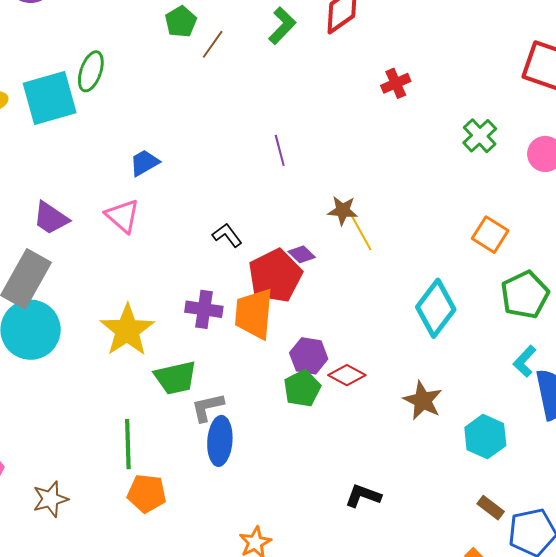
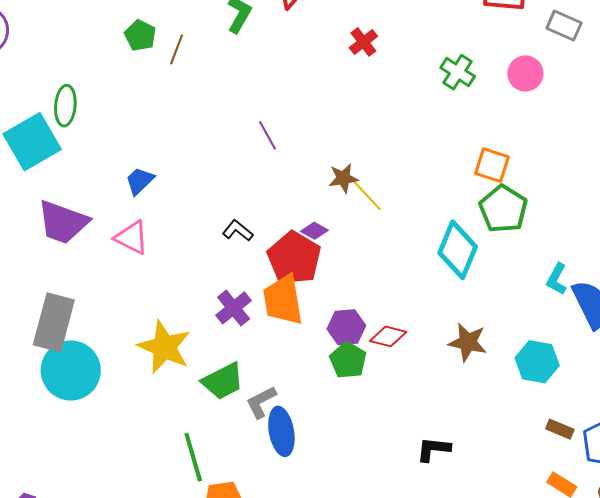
purple trapezoid: (51, 218) -> (63, 222), moved, size x1.4
green pentagon: (525, 295) -> (503, 209), moved
purple cross: (204, 309) -> (234, 308), turned -33

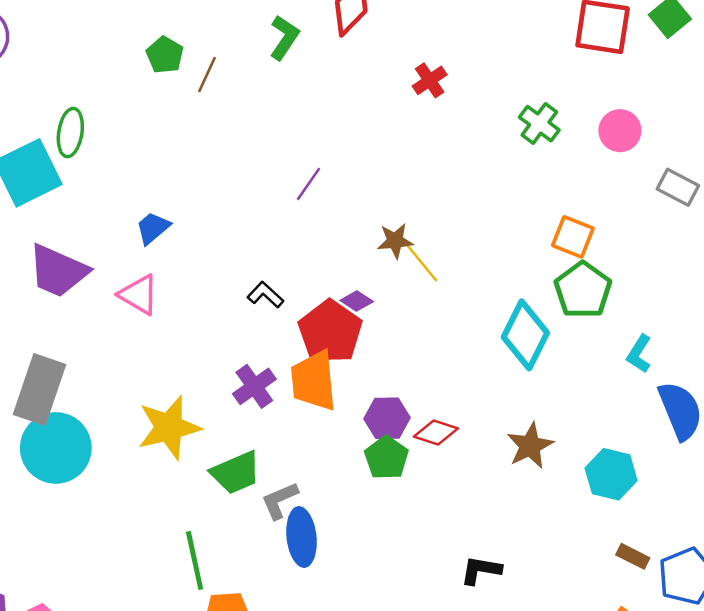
gray rectangle: (564, 26) -> (678, 187), moved
purple line: (268, 135) -> (308, 184), turned 60
cyan L-shape: (557, 279) -> (639, 354), moved
brown star: (468, 342) -> (530, 446), turned 30
yellow star: (164, 347) -> (169, 427), turned 30

